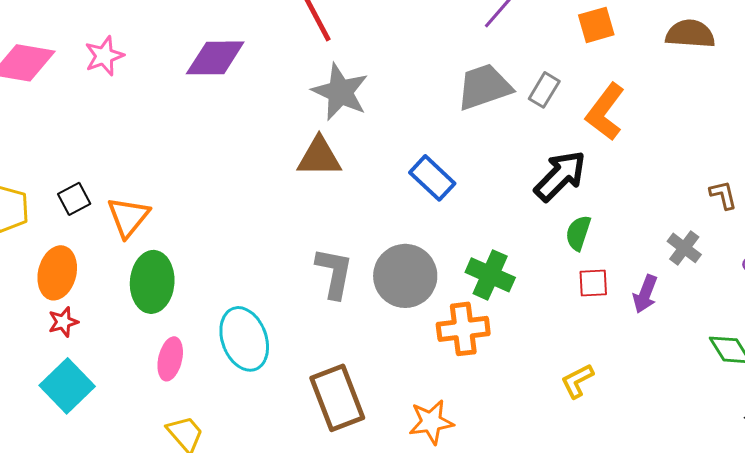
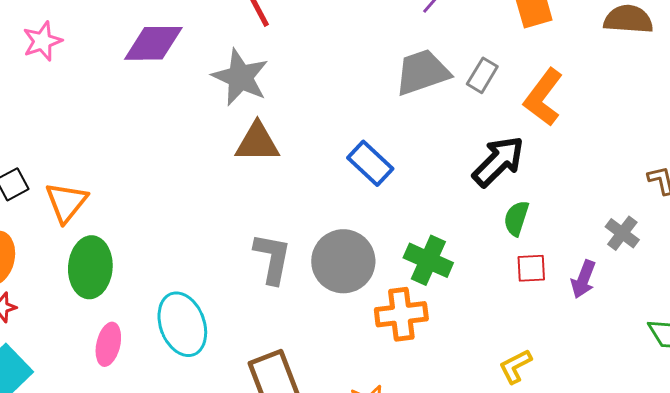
gray star: (340, 92) -> (240, 77), moved

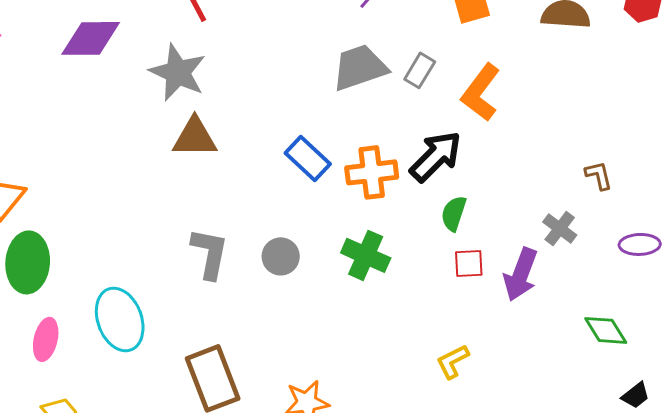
gray circle: (343, 261) -> (281, 256), size x0.6
purple arrow: (583, 279) -> (521, 274), size x1.4
orange cross: (401, 314) -> (372, 172), moved

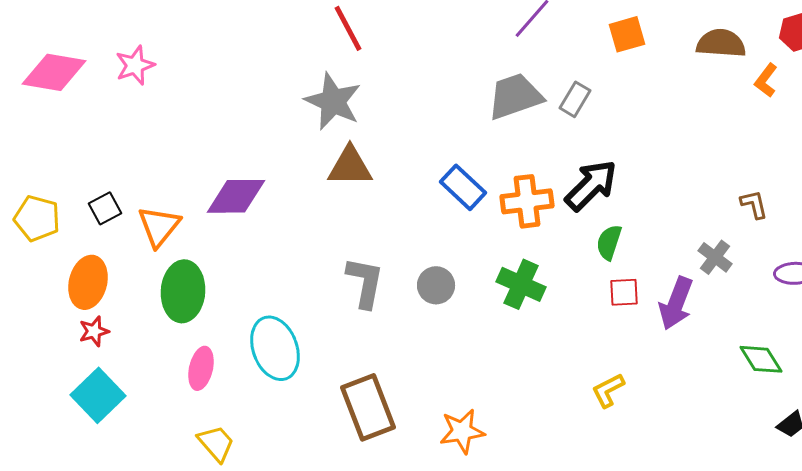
purple diamond: (91, 38) -> (236, 196), moved
orange L-shape: (481, 92) -> (766, 80), moved, size x0.6

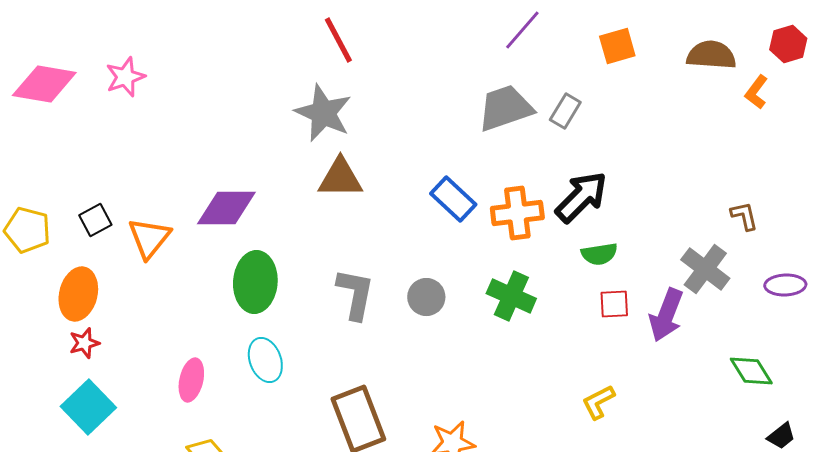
green semicircle: (609, 242) -> (599, 254), turned -117
gray cross: (715, 257) -> (705, 269), size x1.4
green ellipse: (183, 291) -> (255, 282), moved
cyan ellipse: (275, 348) -> (265, 360), size x0.7

